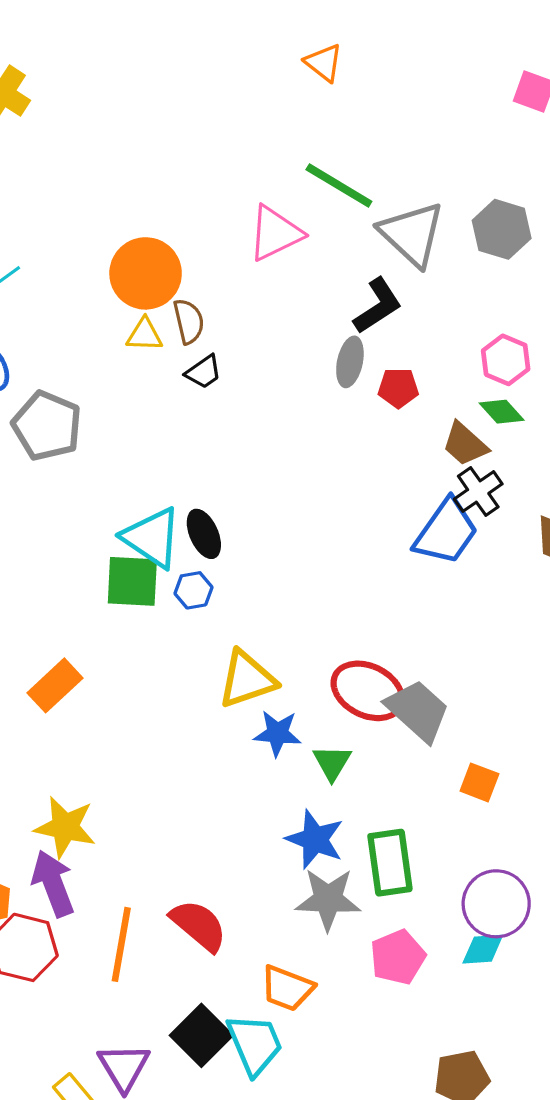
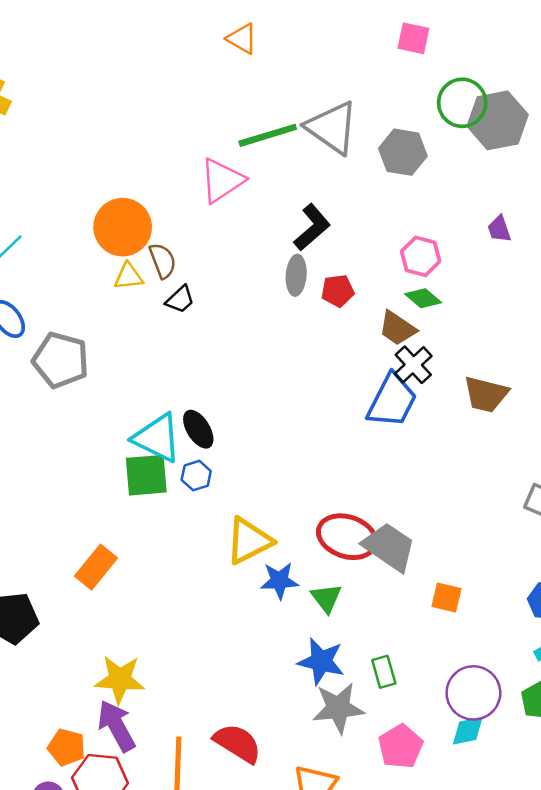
green line: (339, 186) -> (268, 135), turned -40
gray triangle: (412, 234) -> (332, 128), moved
green rectangle: (390, 863) -> (384, 672), size x0.6

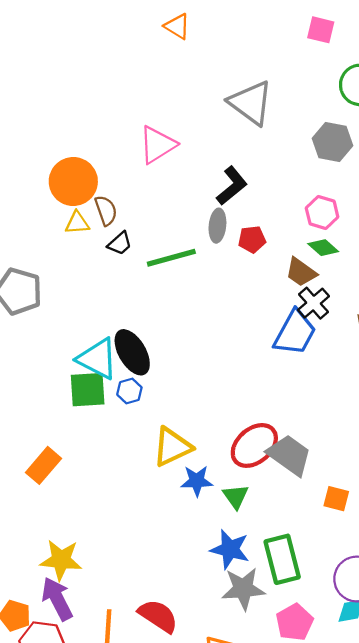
green line: (268, 135) -> (171, 258), moved
gray hexagon: (403, 152) -> (332, 142), moved
black ellipse: (198, 429) -> (132, 352), size x1.4
red ellipse: (347, 537) -> (254, 445), turned -60
green rectangle: (384, 672) -> (282, 559), size x1.8

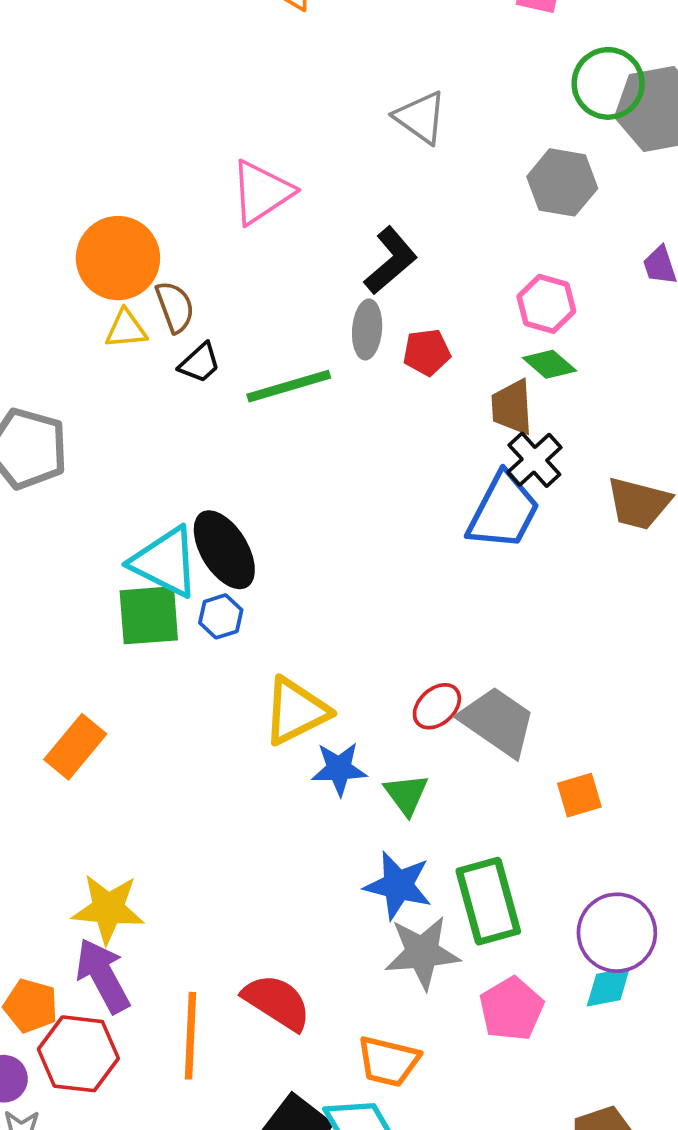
gray triangle: (251, 103) -> (421, 117), size x0.7
brown trapezoid: (301, 272) -> (512, 407), turned 52
red ellipse: (254, 445) -> (437, 706), size x0.6
orange square: (336, 499) -> (579, 795), turned -30

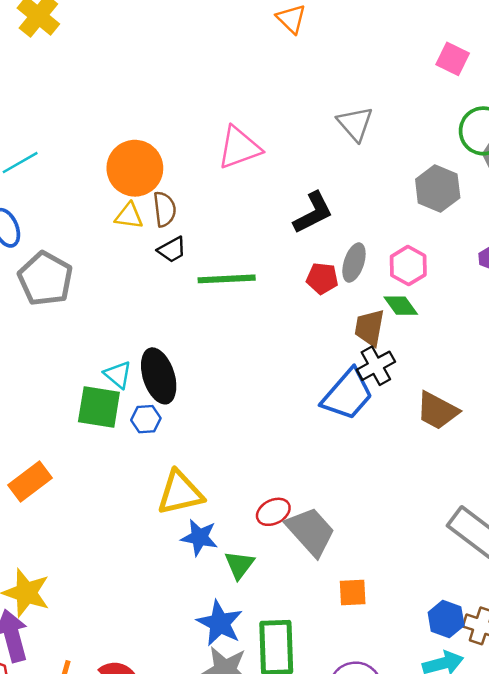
gray ellipse: (367, 329) -> (354, 263), moved
cyan triangle: (165, 562) -> (118, 375), size x0.6

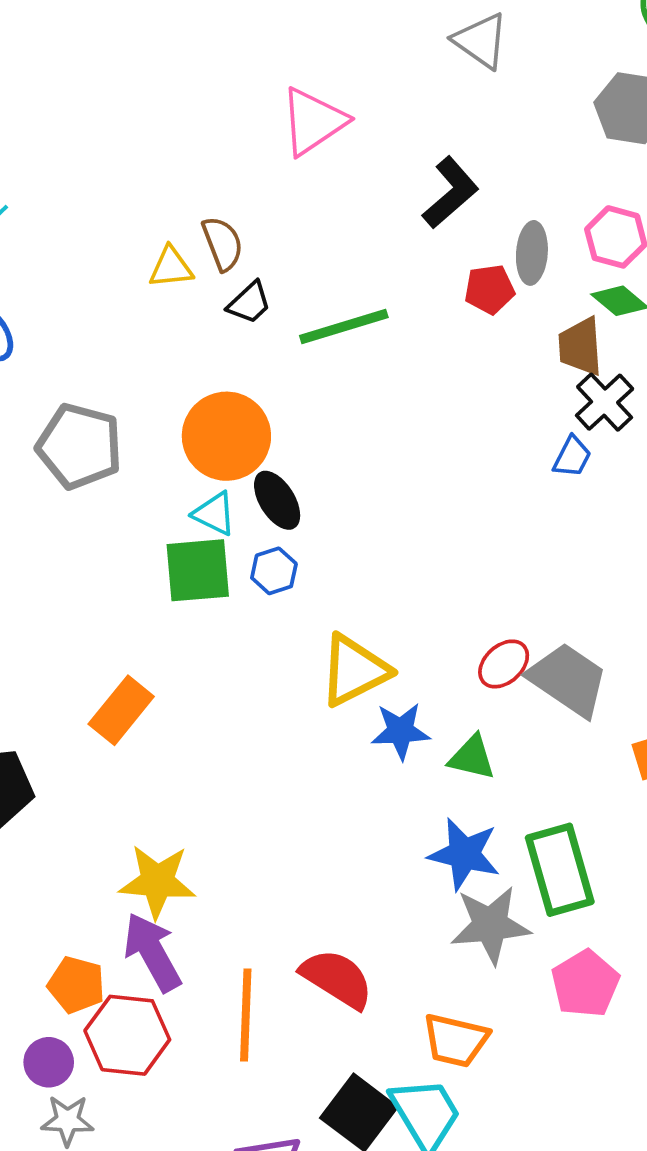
orange circle: (135, 168) -> (226, 436), moved
gray pentagon: (45, 279) -> (79, 446), moved
black ellipse: (159, 376) -> (277, 500), size x0.7
blue trapezoid: (347, 394) -> (572, 457), size x0.5
green triangle: (239, 565) -> (472, 758), turned -40

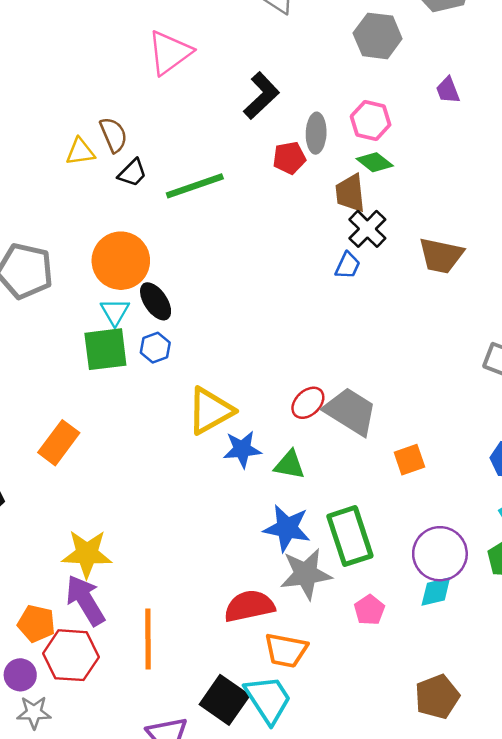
cyan triangle: (214, 514) -> (115, 312), turned 36
red semicircle: (337, 979) -> (249, 606), moved, turned -42
pink pentagon: (585, 984) -> (369, 610), size x0.7

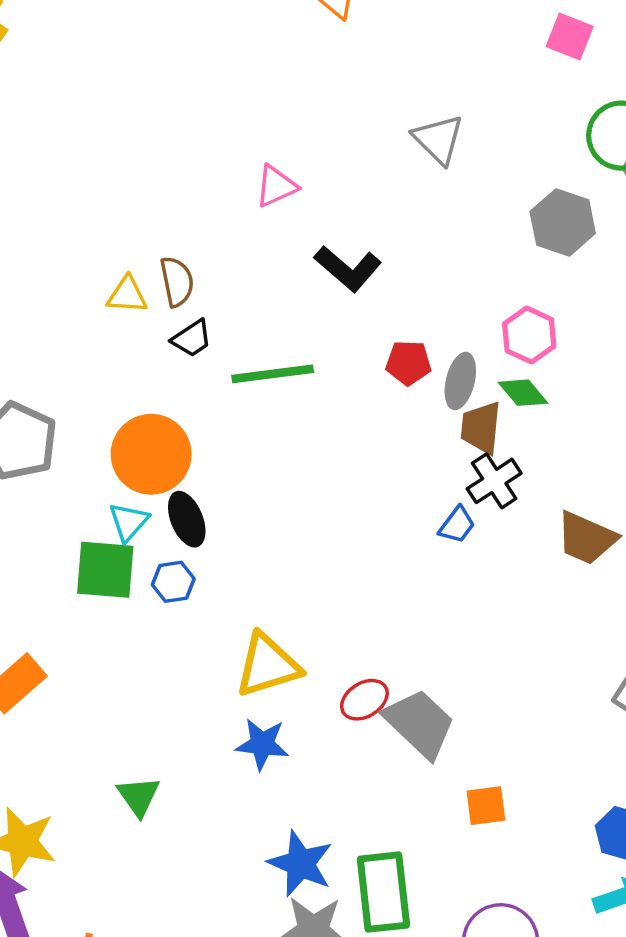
pink triangle: (170, 53) -> (276, 186), size x0.7
black L-shape: (261, 96) -> (348, 269), moved, turned 72
gray ellipse: (316, 133) -> (460, 381), moved
yellow triangle: (210, 411) -> (268, 665), moved
green triangle: (290, 465) -> (139, 796), moved, turned 32

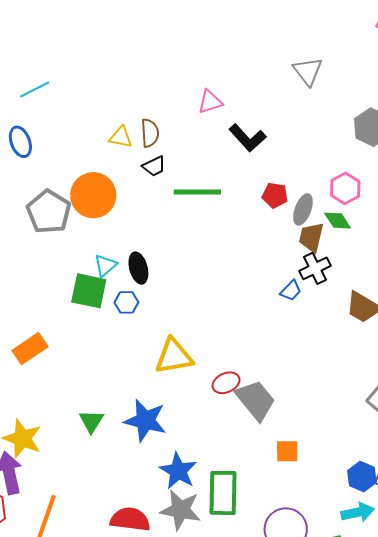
pink triangle: (276, 186) -> (210, 102), moved
orange circle: (151, 454) -> (93, 195), moved
blue star: (262, 744) -> (145, 420), moved, size x1.4

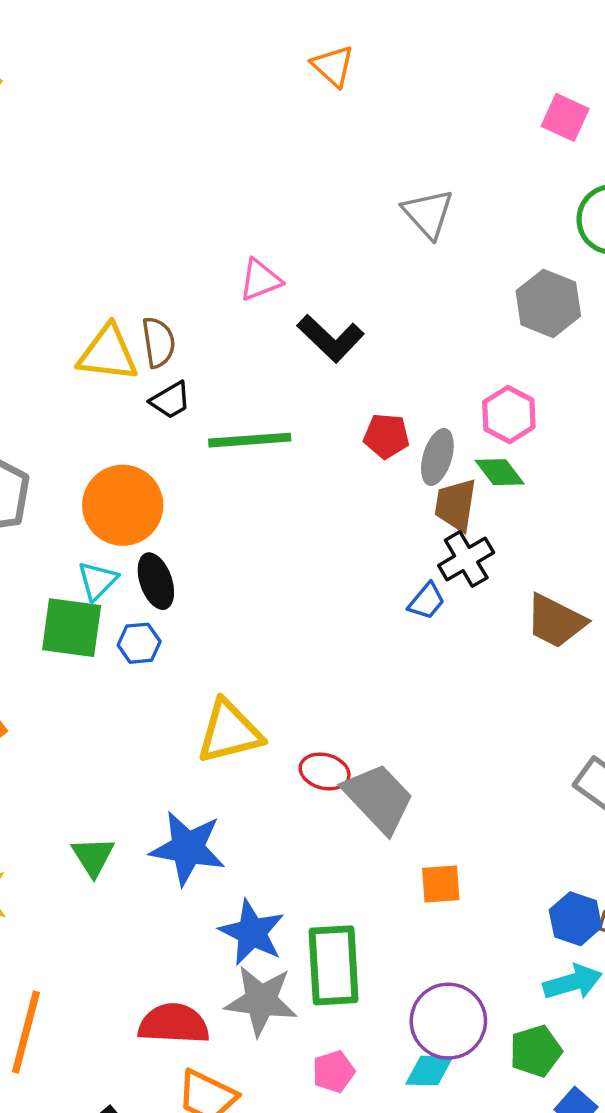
yellow triangle: (121, 137) -> (108, 353), size x1.5
orange circle: (93, 195) -> (123, 505), moved
red ellipse: (226, 383) -> (325, 771), turned 44

